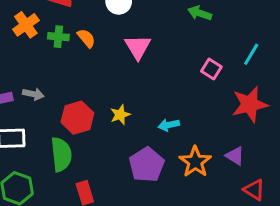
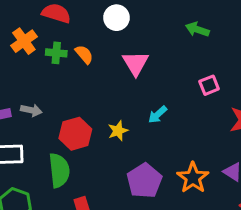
pink square: (211, 69) -> (209, 85), turned 36
cyan arrow: (169, 125) -> (158, 115), moved, turned -30

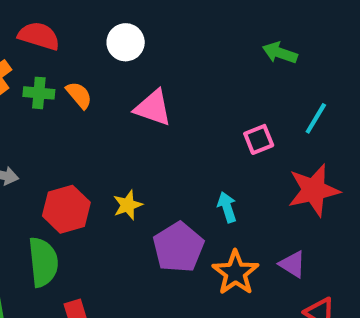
green arrow: (197, 29) -> (280, 53), moved
pink triangle: (136, 63) -> (153, 108), turned -40
cyan arrow: (158, 115) -> (227, 207), moved, turned 114
purple pentagon: (144, 181) -> (178, 247), moved

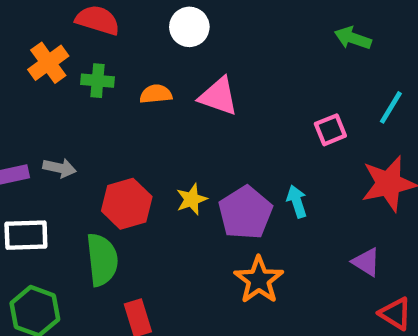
orange semicircle: (79, 95) -> (156, 94), moved, turned -56
purple pentagon: (178, 247) -> (245, 213), moved
orange star: (235, 273) -> (259, 280), moved

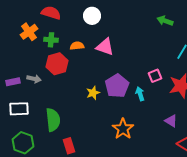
pink square: (330, 130) -> (155, 76), moved
red hexagon: (127, 204) -> (57, 64), moved
purple pentagon: (245, 213) -> (117, 86), moved

